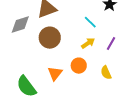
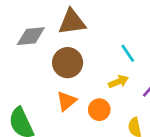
orange triangle: (55, 73) -> (66, 101), moved

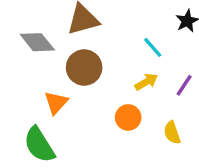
gray diamond: (31, 36) -> (37, 42), turned 64
orange triangle: (66, 101) -> (56, 103), moved

